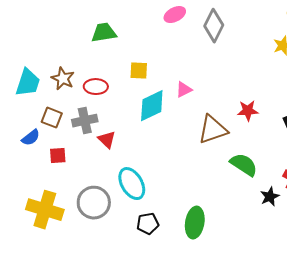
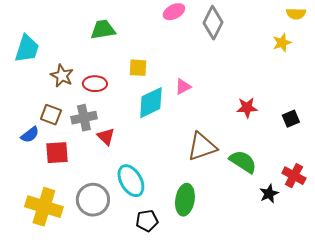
cyan trapezoid: (28, 83) -> (27, 49), moved
brown triangle: (213, 130) -> (202, 147), moved
red square: (58, 156) -> (57, 153), size x1.4
green ellipse: (195, 223) -> (185, 200), moved

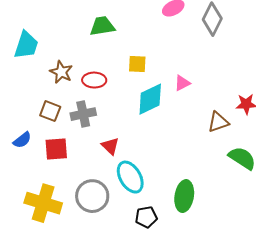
blue semicircle: (30, 135) -> (22, 140), moved
red triangle: (106, 137) -> (110, 146), moved
brown triangle: (202, 147) -> (218, 122), moved, size x0.7

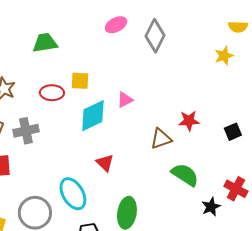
red ellipse: (94, 80) -> (52, 93), moved
red triangle: (110, 146) -> (105, 163), moved

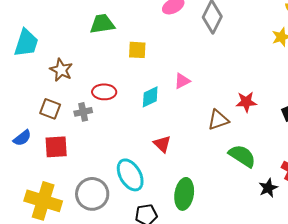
yellow square: (80, 81) -> (137, 50), moved
red ellipse: (52, 93) -> (104, 92), moved
cyan diamond: (93, 116) -> (150, 97), size x0.7
gray cross: (26, 131) -> (83, 112), size x0.7

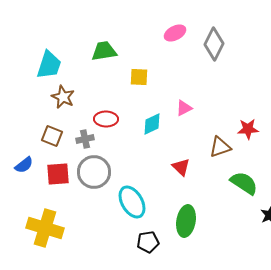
cyan trapezoid: (26, 43) -> (49, 65), moved
red triangle: (162, 144) -> (181, 167), moved
gray circle: (92, 194) -> (94, 172), moved

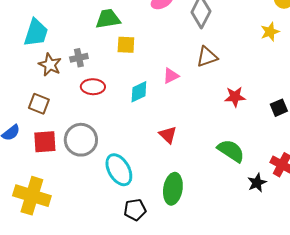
green trapezoid: (104, 51) -> (108, 19), moved
gray cross: (85, 139) -> (79, 58), moved
brown triangle: (220, 147) -> (207, 57), moved

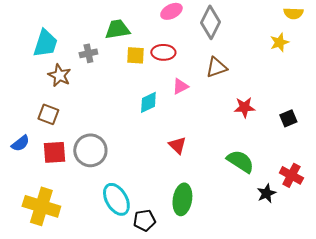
gray cross: (79, 58) -> (88, 53), moved
red ellipse: (93, 87) -> (163, 52), moved
cyan ellipse: (119, 170) -> (116, 199), moved

